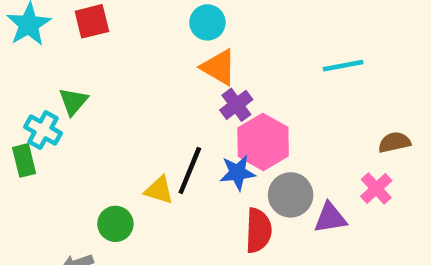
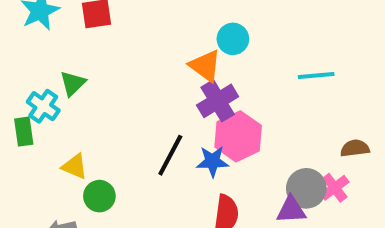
cyan circle: (207, 22) -> (233, 39), moved
purple cross: (236, 105) -> (218, 101), size x1.4
yellow triangle: (159, 190) -> (75, 166), moved
gray circle: (291, 195) -> (306, 188), moved

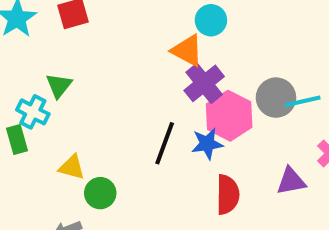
cyan line: (316, 75) -> (303, 101), moved
gray circle: (306, 188) -> (276, 98), moved

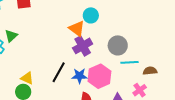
gray circle: (276, 98) -> (118, 45), moved
pink hexagon: (229, 116) -> (99, 76), moved
yellow triangle: (72, 167) -> (27, 78), moved

